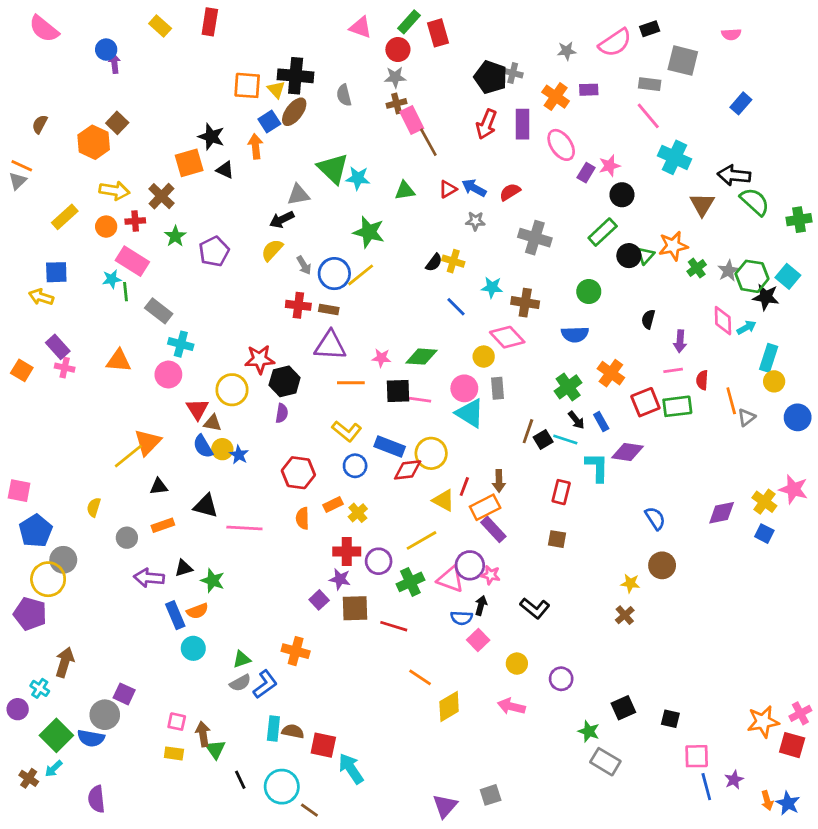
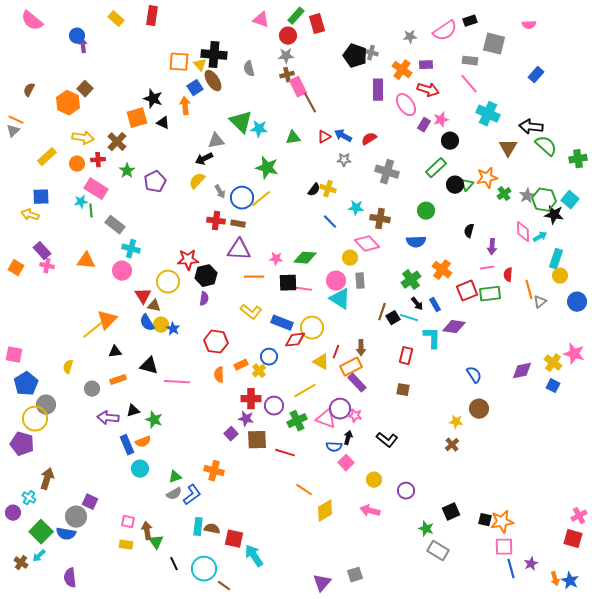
brown ellipse: (294, 112) -> (213, 81), turned -70
red arrow: (486, 124) -> (428, 90), moved, turned -95
blue circle: (355, 466) -> (269, 357), moved
orange star: (763, 722) -> (502, 522), moved

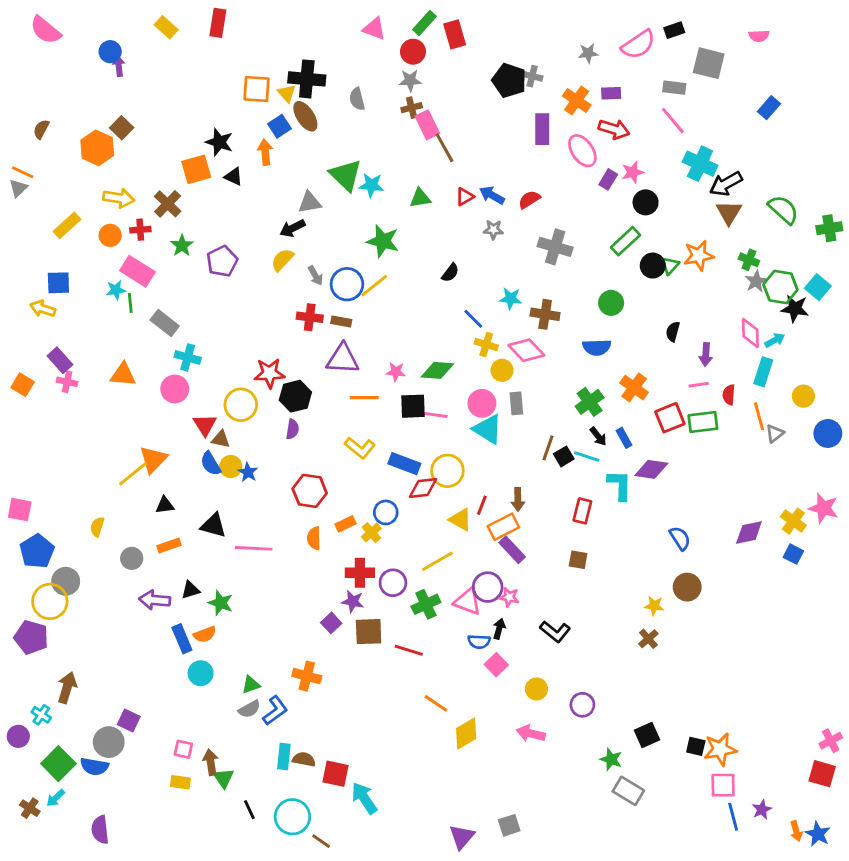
black arrow: (531, 127) -> (726, 184), moved, turned -35
yellow cross: (328, 189) -> (486, 344), moved
green cross: (504, 194) -> (749, 260), moved, turned -32
cyan rectangle: (556, 259) -> (763, 372), moved

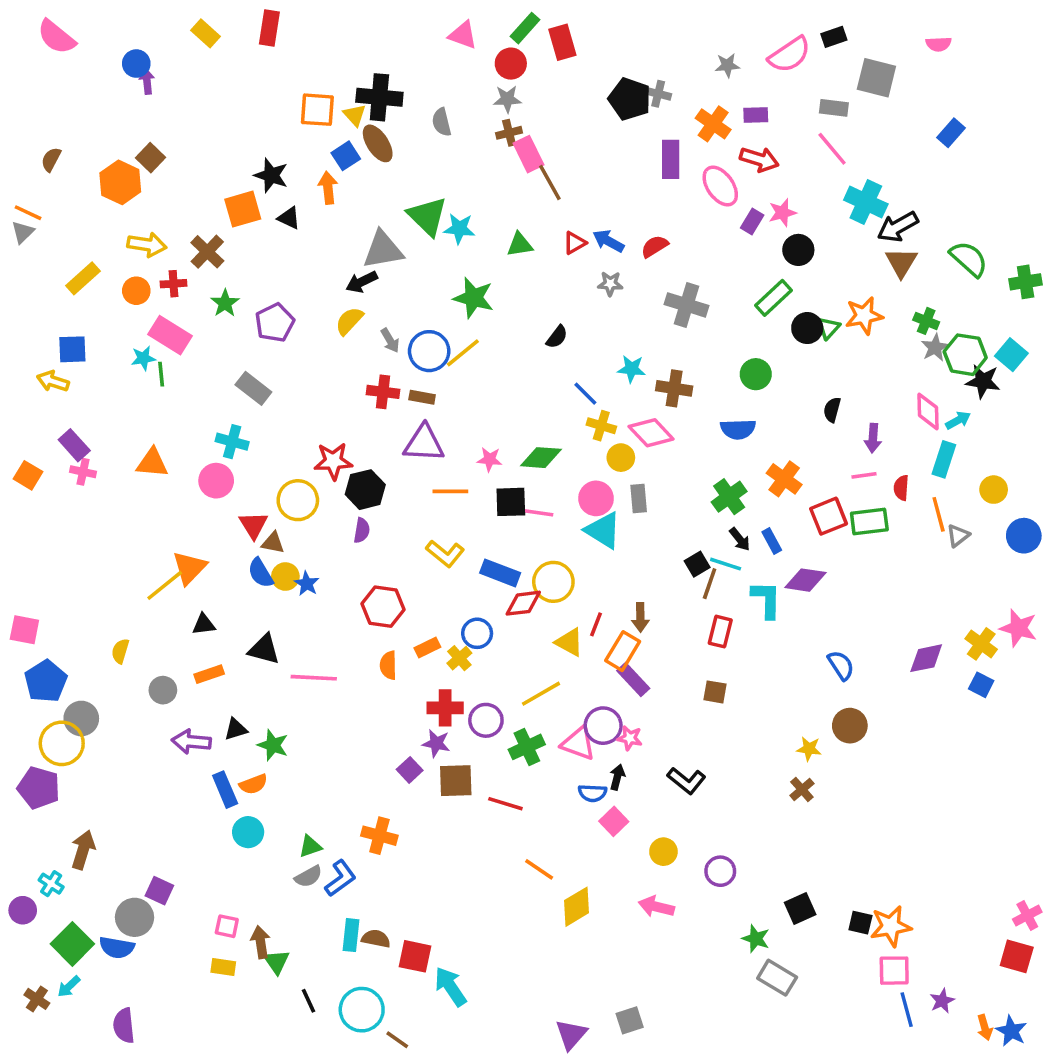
gray triangle: (310, 202) -> (383, 250), size x1.4
gray rectangle: (165, 323) -> (253, 388), moved
brown line: (548, 448) -> (710, 584), moved
orange rectangle: (503, 527) -> (623, 651), turned -32

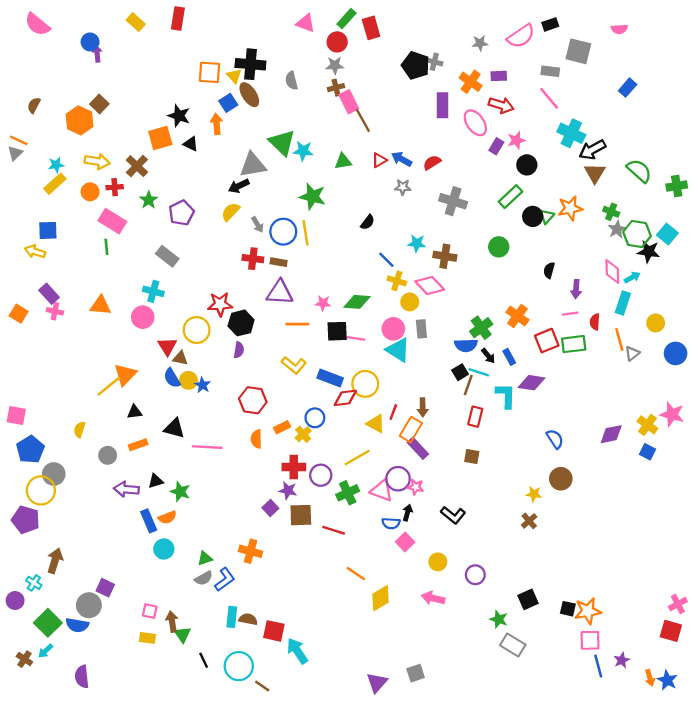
yellow line: (463, 353) -> (306, 233), turned -60
cyan star: (143, 358) -> (56, 165), moved
blue semicircle: (738, 429) -> (466, 345), moved

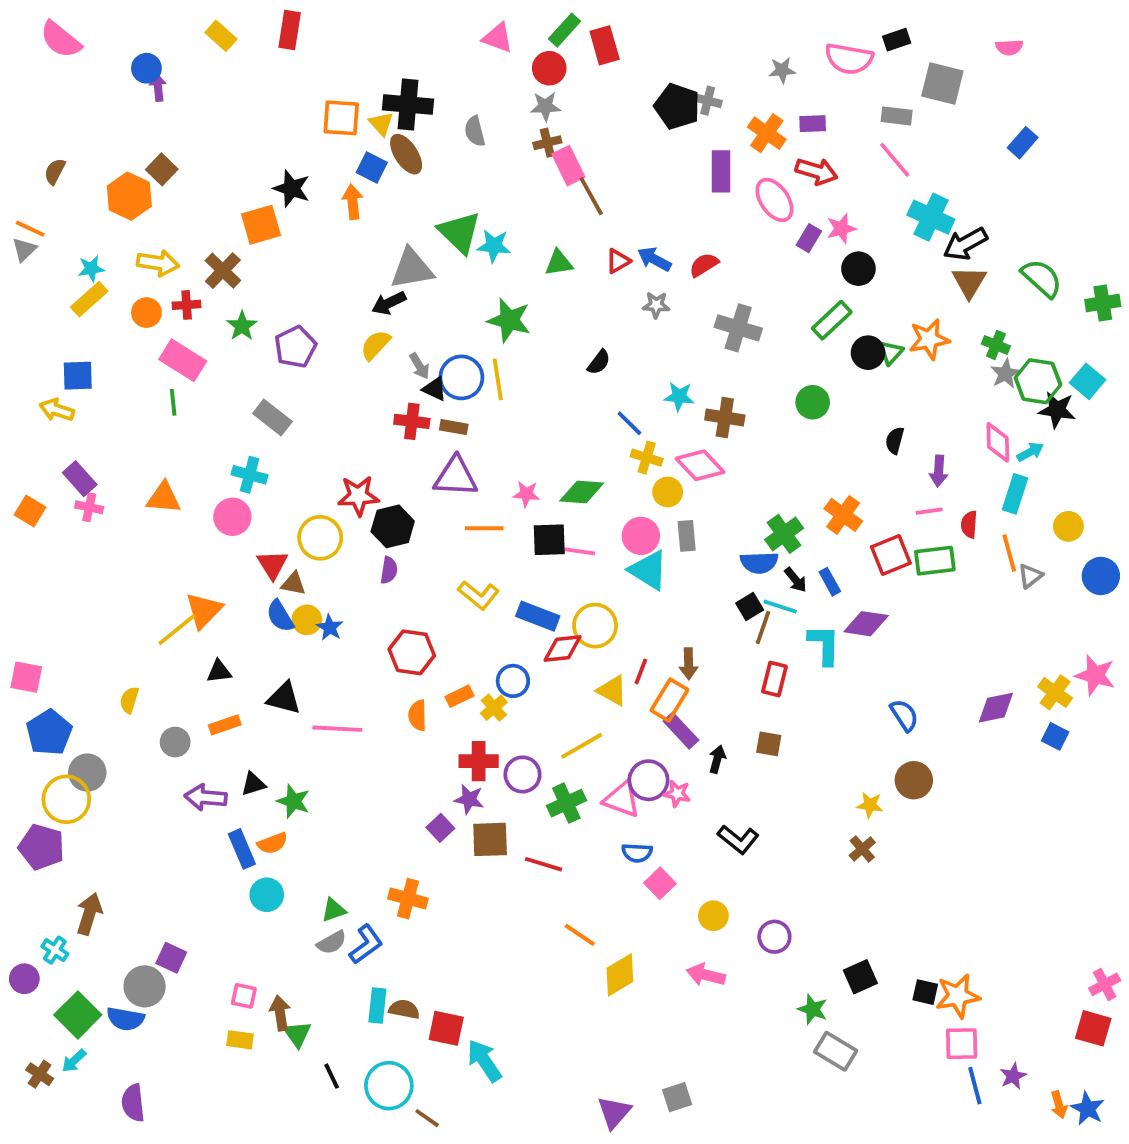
pink semicircle: (521, 36) -> (849, 59), turned 44
blue square: (228, 103) -> (372, 167), turned -30
black triangle: (191, 144) -> (435, 389), moved
black arrow: (407, 513) -> (717, 759), moved

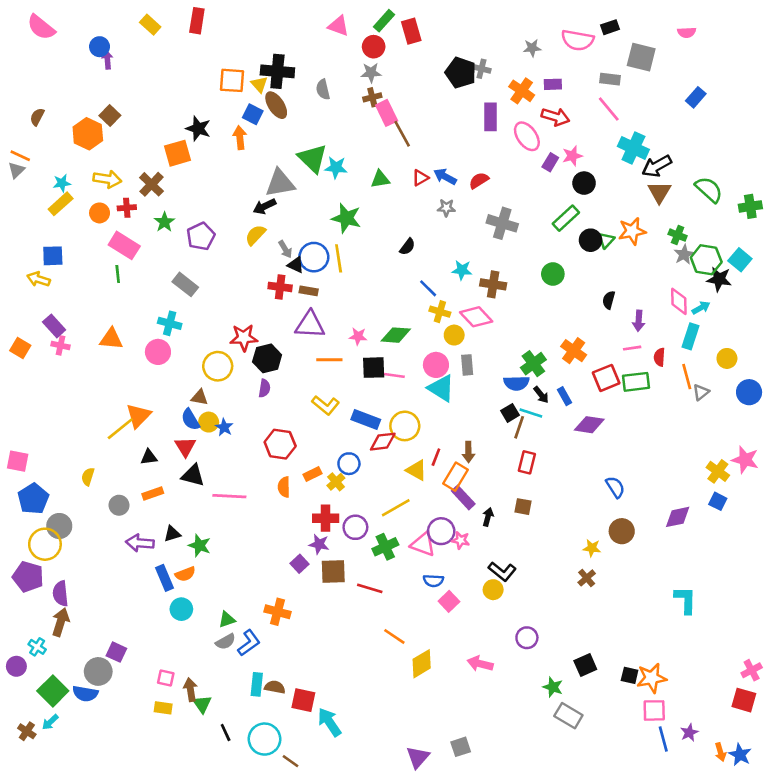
red triangle: (272, 565) -> (185, 447), moved
cyan L-shape: (824, 645) -> (685, 600), moved
purple diamond: (996, 708) -> (678, 517), moved
yellow circle: (713, 916) -> (493, 590), moved
purple semicircle: (133, 1103) -> (61, 594), moved

